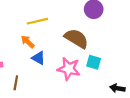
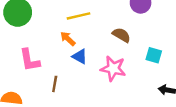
brown semicircle: (76, 38) -> (121, 35), size x0.7
cyan square: (94, 62) -> (154, 55), moved

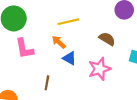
pink L-shape: (30, 60) -> (24, 48), moved
pink star: (113, 68) -> (100, 69), turned -30

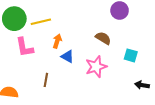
yellow line: (68, 22) -> (41, 22), moved
orange arrow: (59, 42) -> (57, 41), turned 64

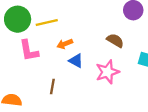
orange arrow: (57, 41) -> (65, 44), turned -128

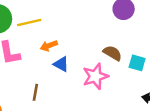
brown semicircle: (115, 40) -> (113, 53), moved

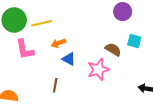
cyan square: (137, 63) -> (134, 41), moved
brown line: (35, 92) -> (55, 85), moved

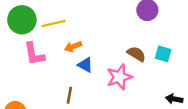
cyan square: (134, 41) -> (163, 54), moved

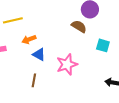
brown semicircle: (136, 54) -> (79, 26), moved
brown line: (69, 95) -> (34, 80), moved

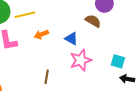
cyan square: (103, 45) -> (118, 61), moved
blue triangle: (39, 54) -> (71, 39), moved

